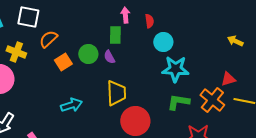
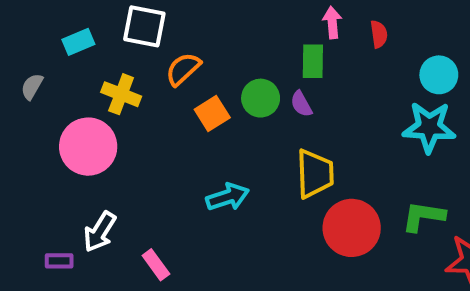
cyan circle: (163, 42) -> (439, 75), moved
green L-shape: (178, 102) -> (423, 216), moved

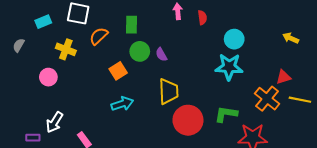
green rectangle: (313, 61) -> (132, 25), moved
orange square: (212, 114) -> (118, 71), moved
pink circle: (88, 147) -> (48, 77), size x0.6

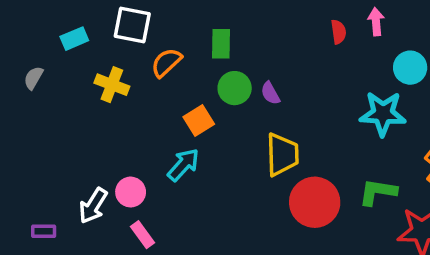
pink arrow: (178, 11) -> (376, 22), moved
cyan circle: (234, 39) -> (410, 68), moved
pink circle: (48, 77) -> (131, 192), moved
cyan arrow: (122, 104) -> (183, 165), moved, turned -30
purple rectangle: (33, 138) -> (44, 231), moved

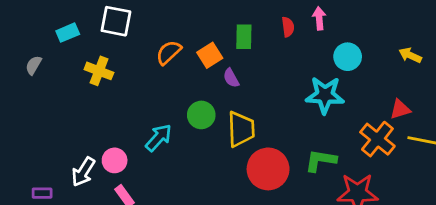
green rectangle: (221, 44) -> (244, 37), moved
orange semicircle: (166, 62) -> (169, 52), moved
green circle: (235, 88) -> (201, 115), moved
orange square: (199, 120) -> (210, 55), moved

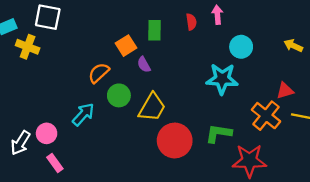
orange semicircle: (169, 52) -> (99, 73), moved
yellow cross: (99, 71) -> (28, 47), moved
yellow trapezoid: (241, 129) -> (152, 107), turned 32

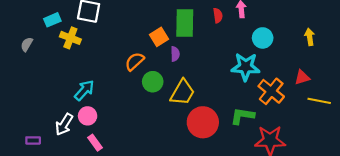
green rectangle: (154, 30) -> (185, 23), size x1.5
yellow arrow: (293, 46) -> (310, 37), turned 56
purple semicircle: (144, 65) -> (175, 54), turned -152
cyan arrow: (83, 114) -> (84, 90), moved
orange cross: (266, 116) -> (271, 91), moved

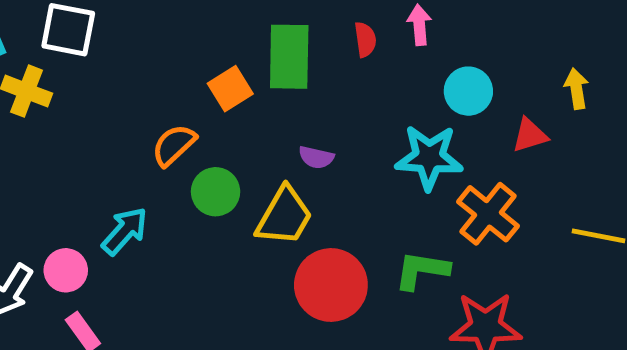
purple semicircle: (175, 54) -> (316, 157), moved, turned 104
red triangle: (302, 77) -> (530, 135), moved
cyan arrow: (84, 90) -> (125, 231), moved

